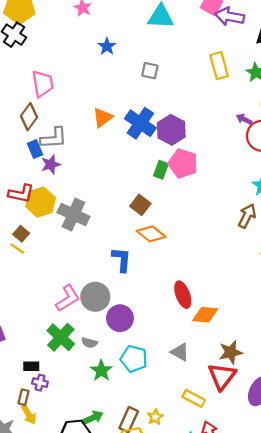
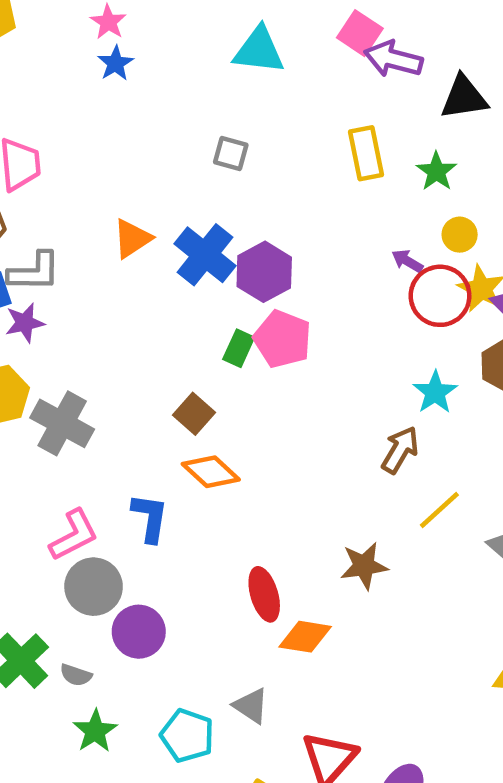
blue star: (107, 46) -> (116, 63), moved
pink L-shape: (68, 298) -> (74, 535), moved
brown star: (231, 352) -> (364, 566), moved
cyan pentagon: (134, 359) -> (187, 736), moved

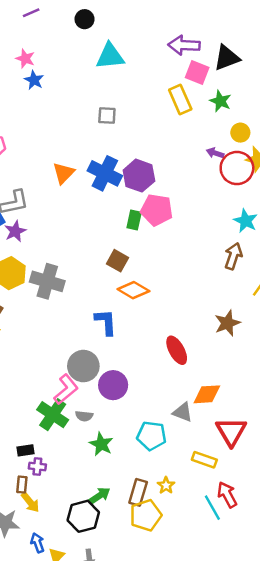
pink square: (360, 33) -> (197, 72), moved
pink L-shape: (74, 535) -> (66, 389), moved
orange diamond: (305, 637) -> (207, 394), moved

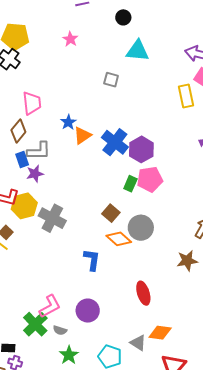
blue star: (34, 80) -> (68, 122), moved
gray square: (107, 115) -> (111, 80), moved
pink pentagon: (157, 210) -> (150, 179), turned -30
brown star: (227, 323) -> (187, 261), moved
gray circle: (83, 366) -> (141, 228), moved

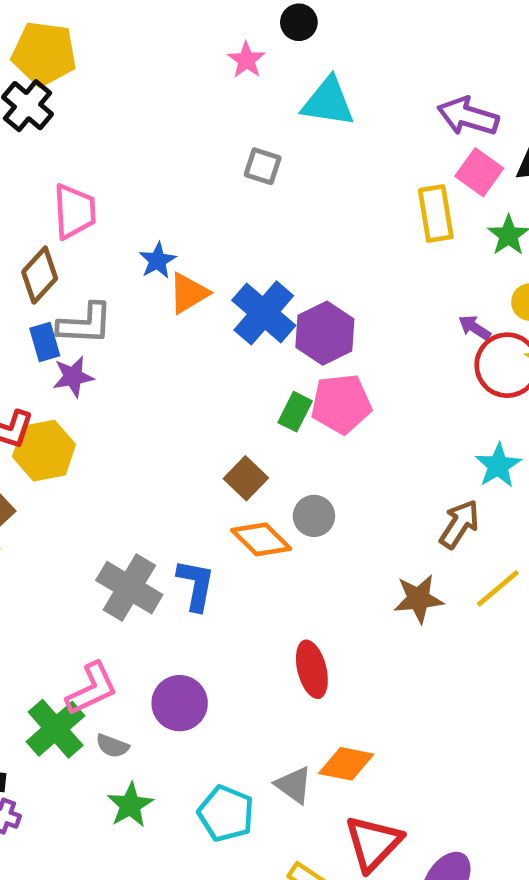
pink star: (70, 39) -> (246, 60), moved
gray cross: (52, 218) -> (129, 588), moved
gray circle: (141, 228) -> (314, 516), size x0.7

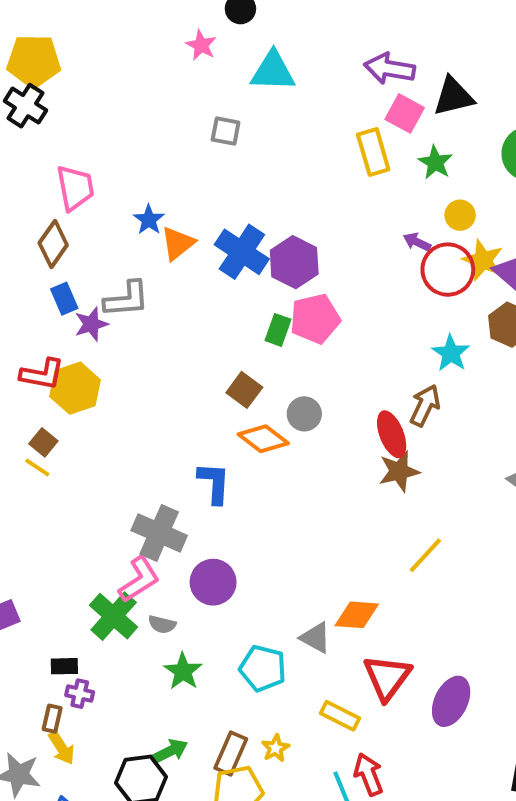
gray L-shape: (85, 324) -> (127, 299), moved
gray cross: (129, 588) -> (159, 533), moved
yellow line: (498, 588) -> (425, 555), moved
red ellipse: (312, 669) -> (392, 434), moved

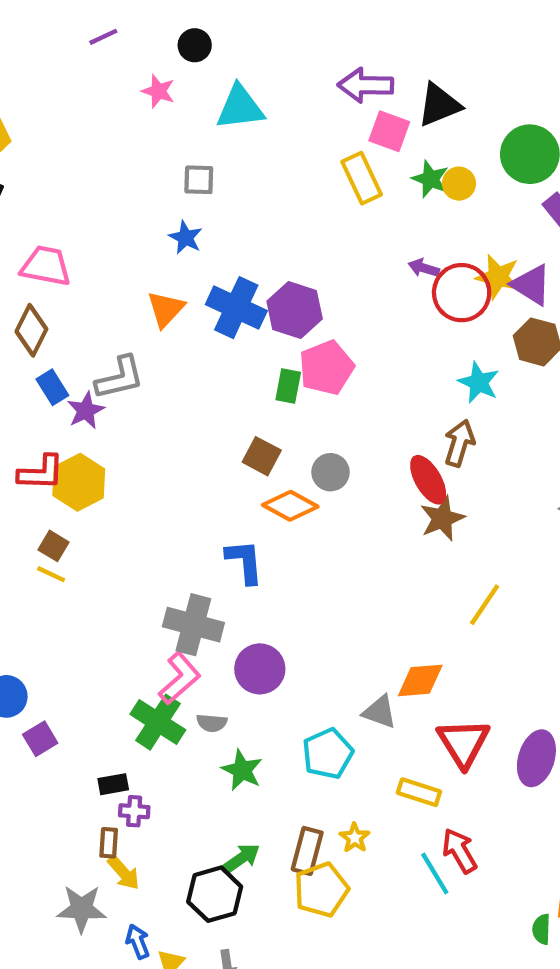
pink trapezoid: (75, 188) -> (46, 266), turned -60
yellow circle: (460, 215) -> (459, 184), moved
blue star: (149, 220) -> (186, 238), moved
cyan pentagon: (263, 668) -> (328, 754), turned -30

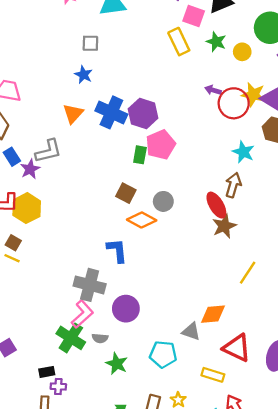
yellow circle: (459, 184) -> (242, 52), moved
red triangle: (463, 743) -> (237, 348), turned -32
cyan pentagon: (328, 754) -> (163, 354), turned 30

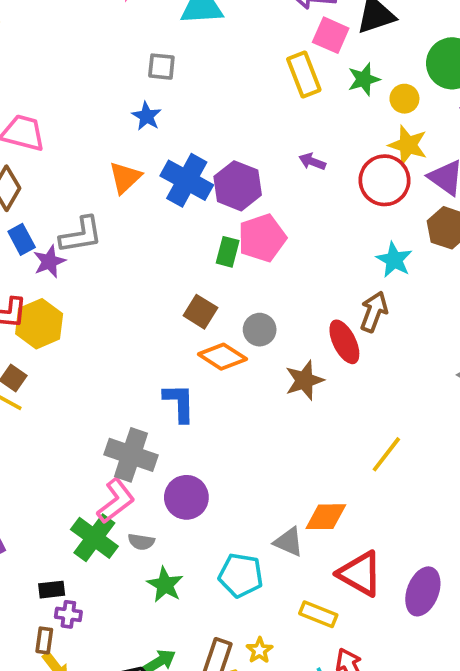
green star: (216, 42) -> (364, 79), turned 30
purple arrow: (213, 90) -> (312, 162), moved
yellow star: (253, 94) -> (408, 145), moved
brown star: (224, 226) -> (304, 380), moved

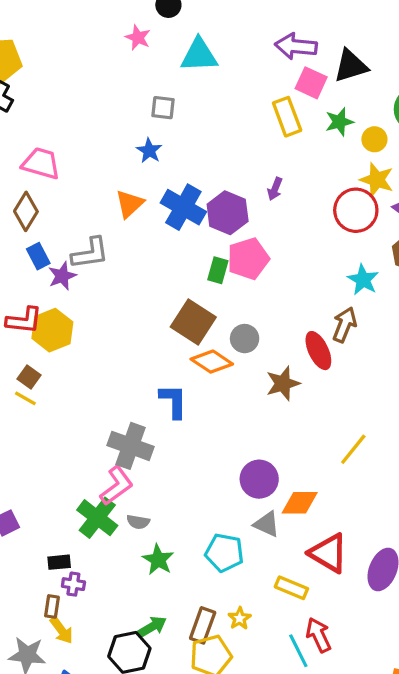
purple arrow: (312, 162) -> (275, 189), moved, turned -90
brown square: (200, 312) -> (193, 322), size x1.5
purple circle: (186, 497) -> (259, 479), moved

